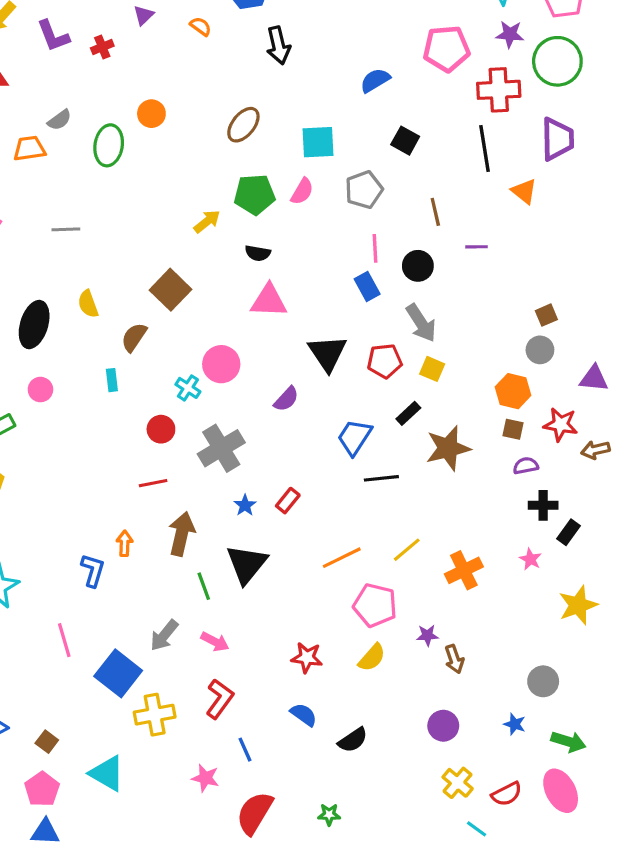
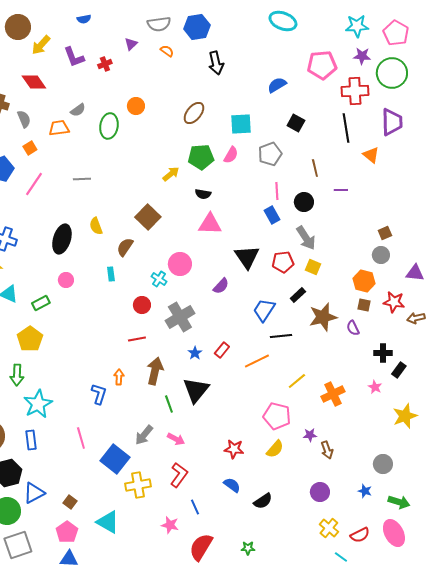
purple semicircle: (526, 466) -> (353, 328), moved, turned -105
orange line: (342, 558) -> (257, 361), moved

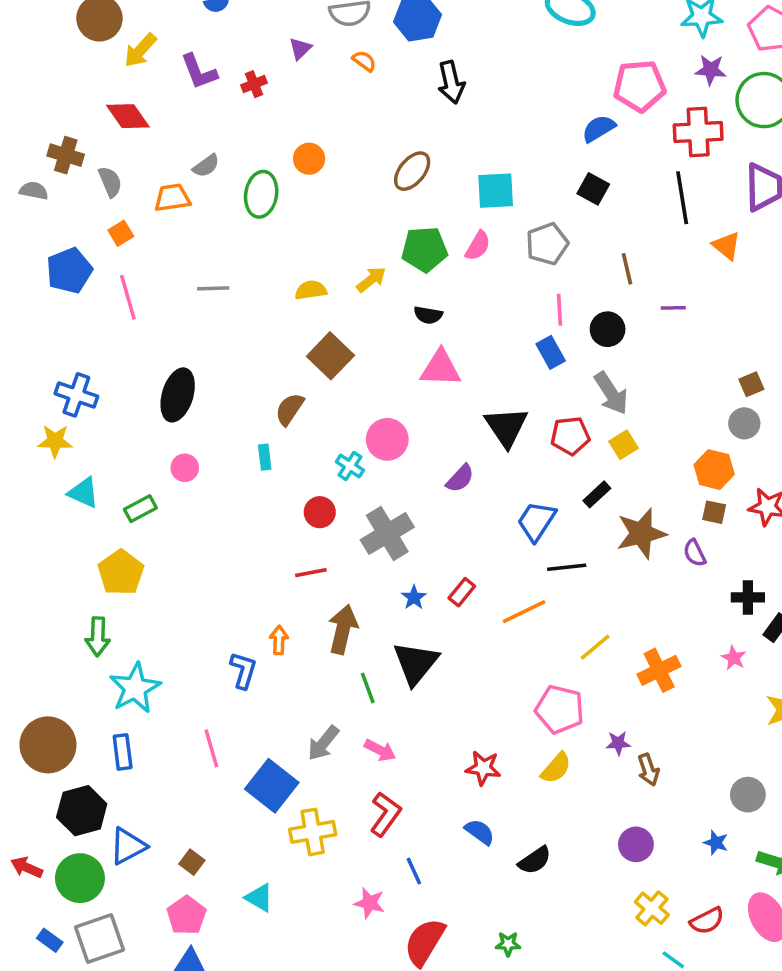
blue semicircle: (277, 85) -> (599, 128), moved
pink line: (34, 184) -> (128, 297), turned -50
yellow semicircle: (96, 226) -> (311, 290), moved, turned 102
yellow square: (313, 267) -> (624, 445), turned 35
cyan triangle: (108, 522) -> (259, 898), size x0.7

